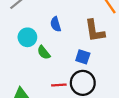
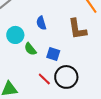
blue square: (83, 57) -> (53, 54), moved
red line: (59, 85) -> (44, 79), turned 48

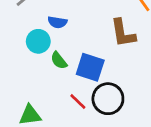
blue semicircle: (41, 23) -> (57, 22), moved, turned -64
blue square: (53, 54) -> (90, 67), size x1.5

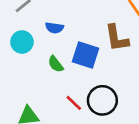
cyan circle: (38, 41) -> (22, 42), moved
blue square: (90, 67) -> (86, 55), moved

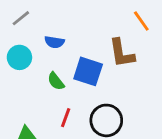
red line: (74, 103) -> (66, 118), moved, turned 66

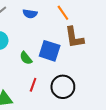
orange line: (141, 21) -> (63, 13), moved
blue semicircle: (54, 42) -> (30, 14), moved

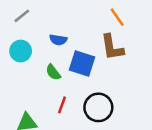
orange line: (63, 13) -> (117, 17), moved
blue semicircle: (30, 14) -> (58, 40), moved

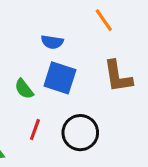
blue semicircle: (58, 40) -> (52, 42), moved
brown L-shape: (112, 47) -> (118, 76), moved

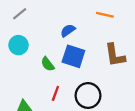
orange line: (104, 20) -> (105, 15), turned -42
blue semicircle: (52, 42) -> (68, 31), turned 136

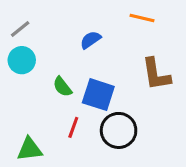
gray line: (20, 14) -> (20, 29), moved
blue square: (73, 56) -> (98, 95), moved

